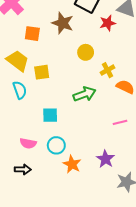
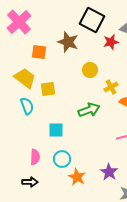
pink semicircle: (28, 143) -> (35, 157), turned -98

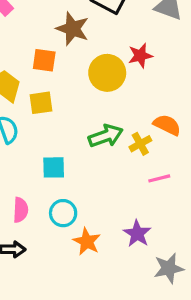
red star: (111, 42) -> (140, 56), moved
orange square: (39, 52) -> (44, 60), moved
yellow circle: (90, 70) -> (107, 73), size x1.5
yellow cross: (111, 87) -> (140, 144), moved

